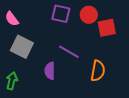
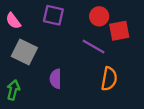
purple square: (61, 14) -> (53, 15), moved
purple line: (69, 52) -> (94, 46), moved

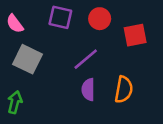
red circle: (99, 16) -> (100, 19), moved
purple line: (94, 46) -> (86, 59), moved, turned -70
purple semicircle: (56, 79) -> (88, 90), moved

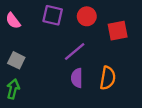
gray square: (27, 59) -> (16, 60), moved, size x0.7

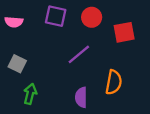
pink semicircle: (13, 21) -> (14, 22), turned -49
purple semicircle: (77, 78) -> (81, 97), moved
green arrow: (13, 89) -> (30, 94), moved

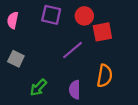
pink semicircle: (14, 22) -> (13, 20), turned 98
red square: (124, 32) -> (102, 32), moved
green arrow: (30, 94) -> (38, 88), moved, turned -150

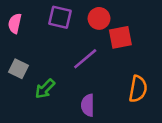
orange semicircle: (105, 76) -> (138, 89), moved
green arrow: (38, 88) -> (45, 89), moved

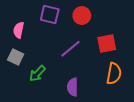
pink semicircle: (15, 23) -> (19, 30), moved
red square: (120, 37) -> (107, 44), moved

